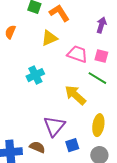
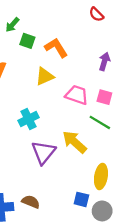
purple triangle: (54, 126) -> (43, 152), moved
blue square: (72, 145) -> (81, 199), moved, turned 32

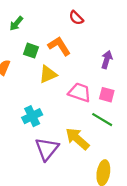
red semicircle: (96, 14) -> (76, 18), moved
green square: (27, 41) -> (31, 51), moved

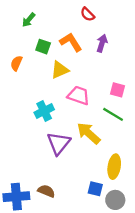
purple arrow: (107, 60) -> (102, 43), moved
pink trapezoid: (80, 92) -> (79, 95), moved

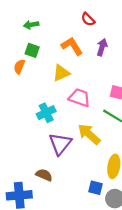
green arrow: (29, 20) -> (31, 25), turned 40
green square: (43, 47) -> (32, 50), moved
brown semicircle: (46, 191) -> (44, 175), moved

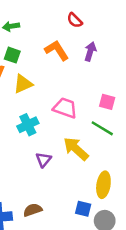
yellow triangle: (61, 73) -> (23, 84), moved
purple triangle: (60, 144) -> (43, 160), size x0.6
brown semicircle: (44, 175) -> (33, 210), moved, turned -42

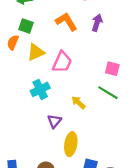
pink trapezoid: (65, 108) -> (62, 62), moved, turned 95
yellow arrow: (76, 149) -> (78, 103), moved, size x0.6
yellow ellipse: (103, 185) -> (71, 144), moved

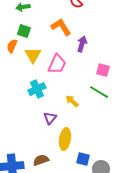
purple arrow: (97, 23) -> (82, 44), moved
yellow triangle: (36, 52) -> (33, 55), turned -36

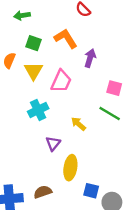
green square: (24, 31) -> (33, 43), moved

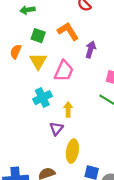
yellow arrow: (78, 124) -> (68, 109), moved, turned 48

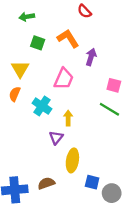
orange semicircle: (16, 52) -> (15, 94), moved
yellow triangle: (38, 61) -> (20, 69), moved
cyan cross: (42, 98) -> (42, 106), turned -30

